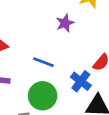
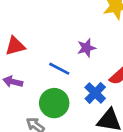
purple star: (65, 23) -> (86, 48), moved

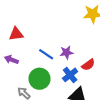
purple star: (86, 48) -> (66, 52), moved

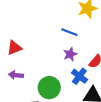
blue line: (46, 54) -> (69, 32), moved

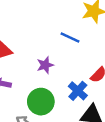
purple star: (70, 54) -> (45, 65), moved

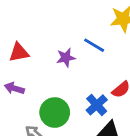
purple star: (45, 65) -> (66, 58), moved

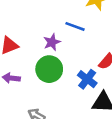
green circle: (55, 113) -> (49, 69), moved

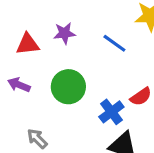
purple star: (52, 42) -> (64, 33), moved

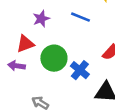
red triangle: (28, 44) -> (25, 44), moved
blue cross: (111, 112) -> (80, 70), moved

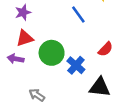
blue line: (81, 17) -> (78, 15), turned 30
purple star: (41, 19) -> (23, 12), moved

